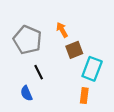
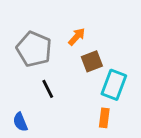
orange arrow: (62, 30) -> (77, 37), turned 72
blue semicircle: (26, 93) -> (20, 122), moved

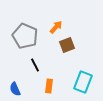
cyan rectangle: (114, 85) -> (83, 82), moved
orange rectangle: (104, 118) -> (49, 86), moved

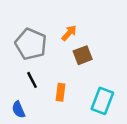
black line: (35, 65) -> (32, 80), moved
orange rectangle: (49, 86) -> (60, 92), moved

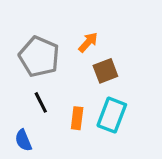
cyan rectangle: (102, 101) -> (112, 115), moved

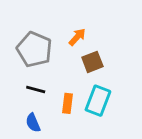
black line: (41, 102) -> (36, 90), turned -48
blue semicircle: (23, 140) -> (33, 123), moved

